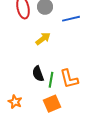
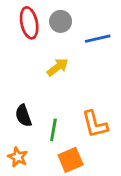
black semicircle: (38, 74) -> (23, 116), moved
green line: (51, 80) -> (53, 130), moved

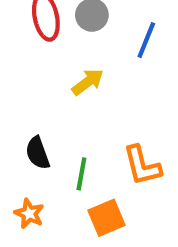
blue line: (98, 39) -> (146, 40), turned -55

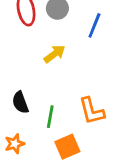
orange star: (29, 214) -> (15, 144), turned 30

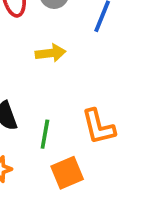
yellow arrow: (55, 54) -> (51, 53), turned 30

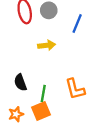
orange square: (67, 173) -> (41, 111), moved

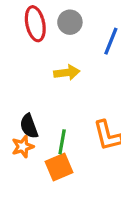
orange star: (16, 114) -> (23, 147), moved

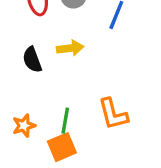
black semicircle: (29, 126) -> (32, 60), moved

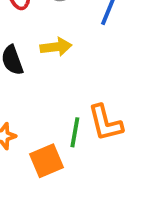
green line: (65, 121) -> (75, 132), moved

